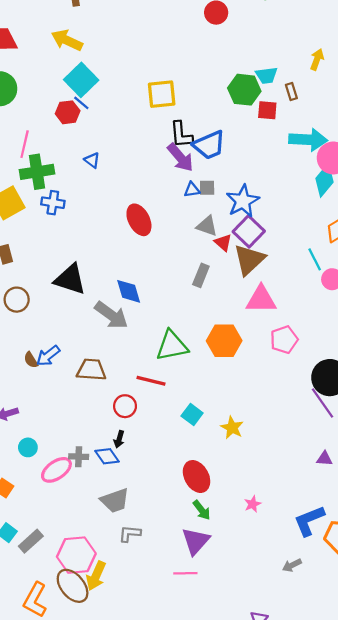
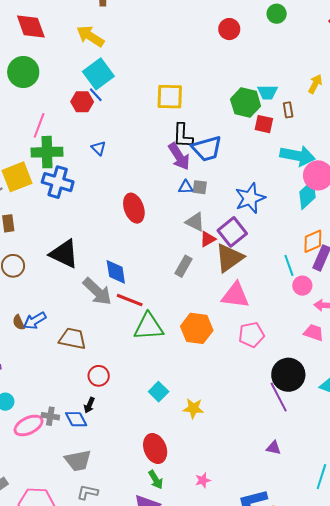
blue star: (243, 201) -> (250, 198), moved
blue cross: (53, 203) -> (58, 182), size x1.4
red triangle: (223, 243) -> (208, 239), turned 42
red line: (151, 381) -> (130, 300), moved
yellow star: (232, 428) -> (193, 408), turned -30

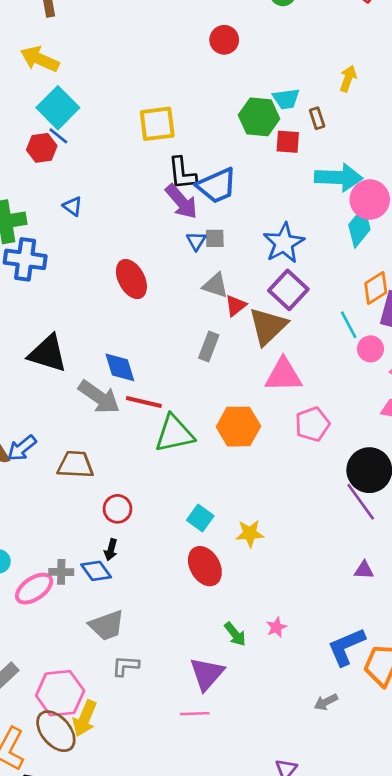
red circle: (229, 29) -> (224, 40), moved
blue triangle: (186, 187) -> (196, 241), turned -49
purple square: (232, 232) -> (288, 290), moved
red ellipse: (155, 449) -> (205, 566), moved
green arrow: (156, 480) -> (235, 634), moved

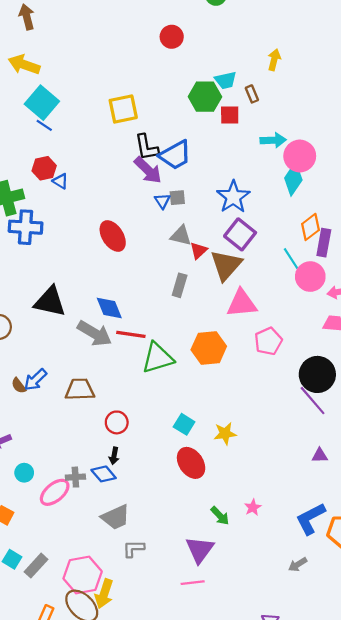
red hexagon: (42, 148) -> (44, 168), moved
cyan arrow: (339, 177) -> (273, 140), size x0.7
pink circle: (370, 349) -> (310, 277), size x1.4

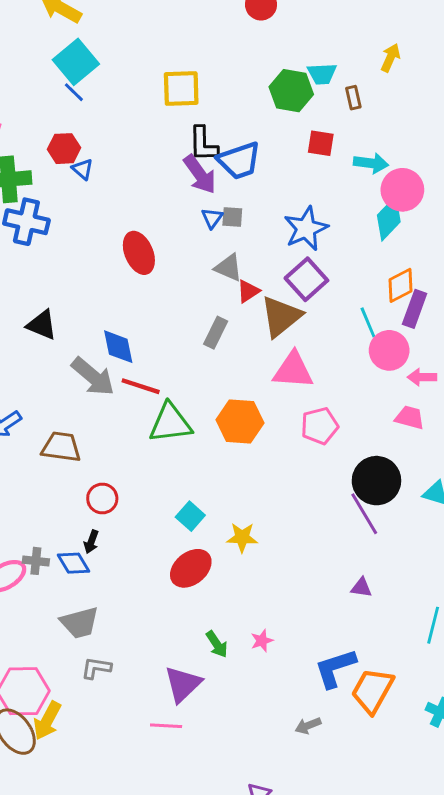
red square: (230, 115) -> (321, 143), moved
black triangle: (50, 302) -> (42, 325), size x0.7
red ellipse: (191, 463) -> (191, 568), turned 76

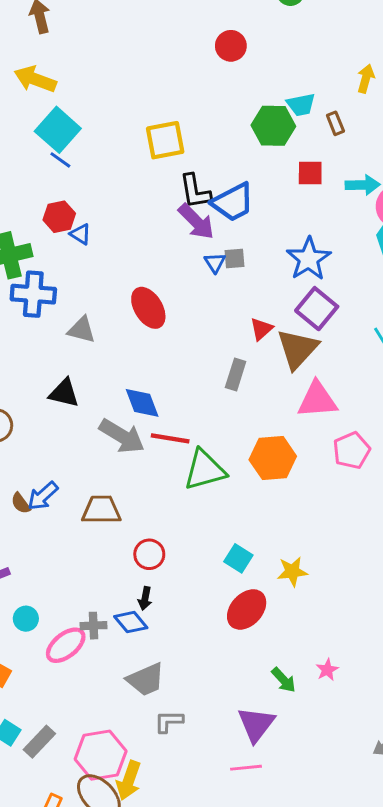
gray triangle: (228, 268) -> (82, 330), moved

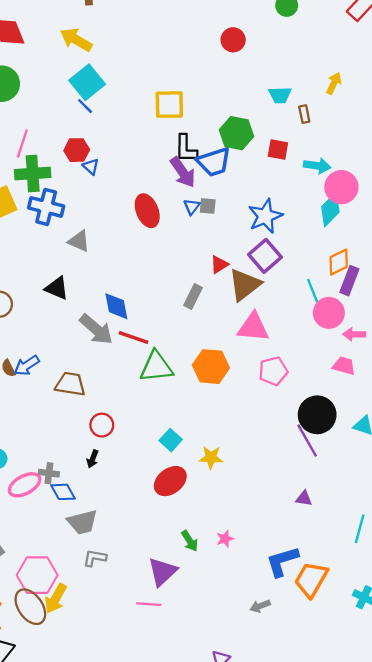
green hexagon: (273, 126) -> (236, 133), moved
red ellipse: (148, 308) -> (147, 211), moved
blue diamond: (131, 622) -> (63, 492), moved

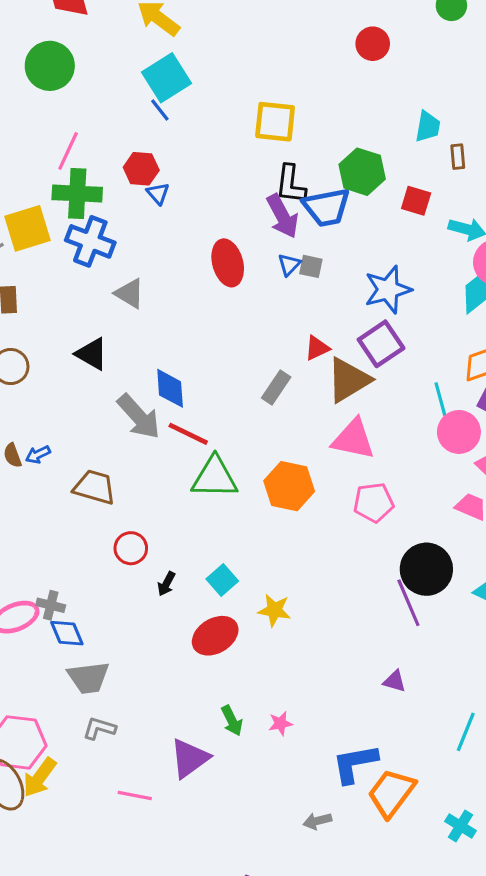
cyan trapezoid: (280, 95) -> (428, 127), turned -85
blue arrow: (27, 365) -> (38, 455), size x0.7
black arrow: (93, 459) -> (166, 584), moved
pink line: (149, 604) -> (135, 796), moved

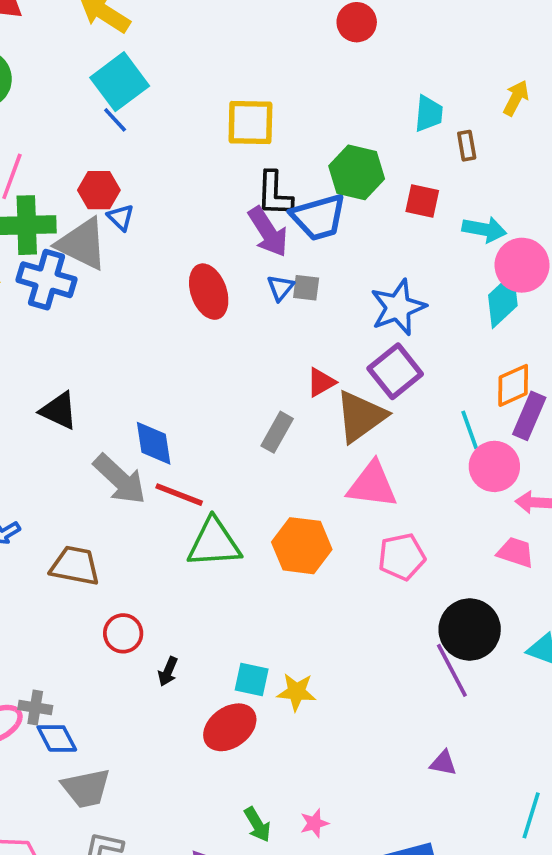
gray triangle: (130, 293) -> (82, 244), moved, size x1.5
cyan square: (222, 580) -> (252, 679), moved, turned -32

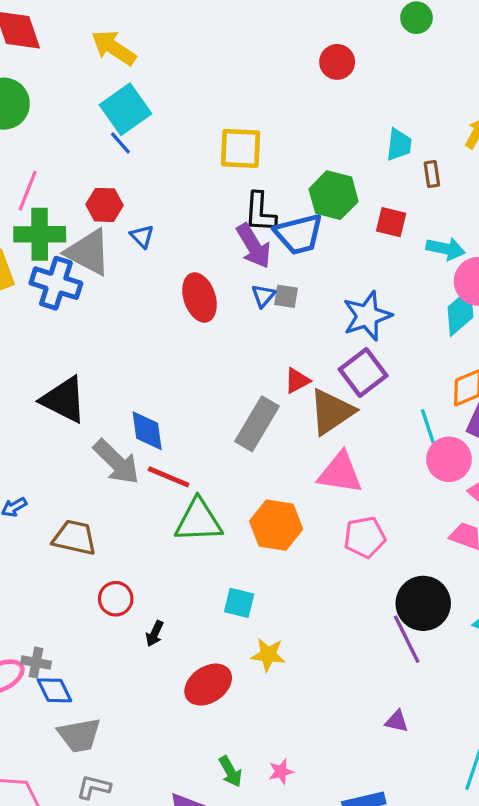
blue triangle: (121, 217) -> (142, 236), moved
black triangle: (59, 411) -> (64, 400), size x1.4
gray rectangle: (277, 432) -> (257, 424), size x1.5
cyan square: (252, 679) -> (239, 603), moved

